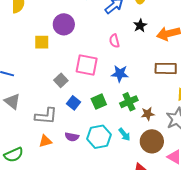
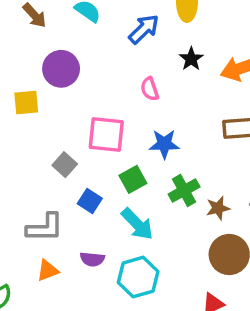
green square: (99, 102) -> (133, 179), moved
cyan arrow: (124, 134) -> (137, 224), moved, size x1.5
cyan hexagon: (99, 137) -> (138, 277), moved

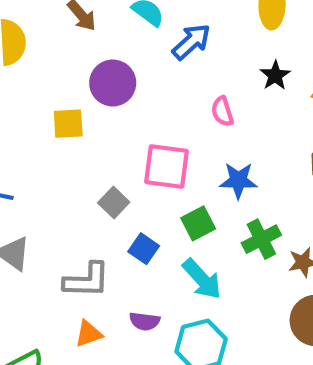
blue arrow: (144, 29) -> (191, 42), moved

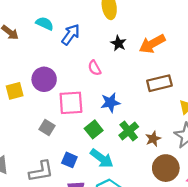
purple circle: (113, 83) -> (44, 79), moved
blue square: (144, 249) -> (69, 160), moved

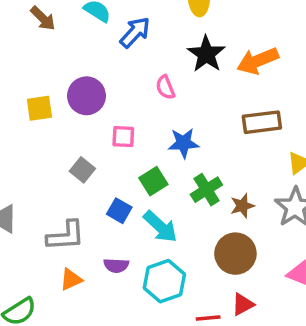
black star: (118, 43) -> (206, 54), size x1.5
pink square: (71, 103) -> (123, 137), size x0.6
blue square: (69, 160) -> (119, 211), moved
brown circle: (166, 168) -> (235, 254), moved

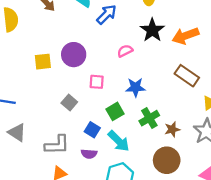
pink semicircle: (165, 87) -> (125, 51), turned 84
brown rectangle: (262, 122) -> (187, 76), turned 40
purple semicircle: (116, 265) -> (89, 154), moved

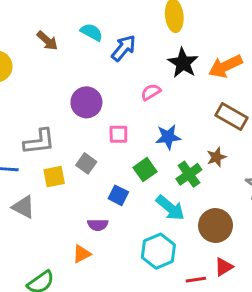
yellow square: (43, 62) -> (54, 177), moved
brown star: (172, 129) -> (216, 157), moved
cyan arrow: (119, 141) -> (170, 208), moved
gray L-shape: (57, 145) -> (39, 142), moved
purple semicircle: (89, 154) -> (98, 225), moved

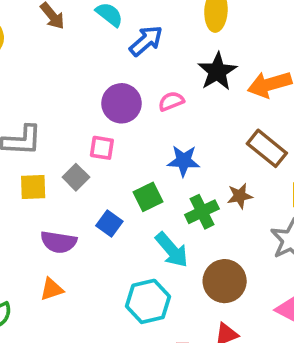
purple circle: (86, 102) -> (121, 103), moved
pink square: (118, 134) -> (102, 148), moved
purple semicircle: (98, 225) -> (59, 242), moved, size x1.4

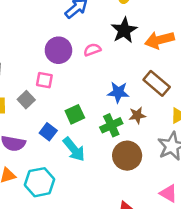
blue star: (183, 161) -> (118, 92), moved
cyan arrow: (172, 250) -> (74, 149), moved
brown circle: (225, 281) -> (127, 156), moved
cyan hexagon: (148, 301) -> (40, 182), moved

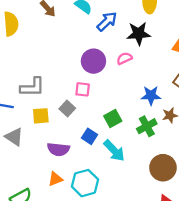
black star: (124, 30) -> (139, 34), moved, turned 30
brown circle: (127, 156) -> (163, 168), moved

